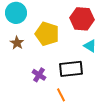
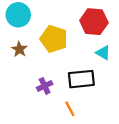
purple cross: (39, 75) -> (45, 86), turned 32

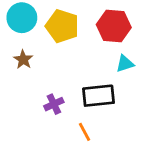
yellow pentagon: (54, 39) -> (62, 26), moved
cyan triangle: (103, 53) -> (125, 64), turned -49

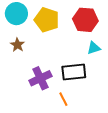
purple cross: (54, 104) -> (40, 78), size x1.5

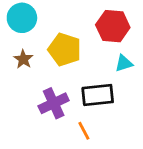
yellow pentagon: (47, 20) -> (65, 50), moved

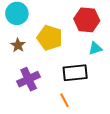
purple cross: (54, 103) -> (29, 79), moved

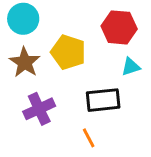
brown star: (18, 45) -> (25, 62), size x1.5

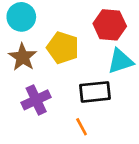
cyan triangle: (131, 67) -> (120, 61), size x1.5

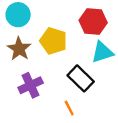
black rectangle: (95, 92) -> (81, 78), turned 50

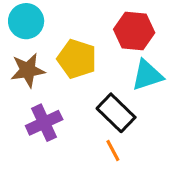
brown star: (19, 49) -> (28, 70), turned 30
orange line: (69, 108) -> (113, 150), moved

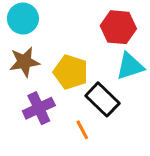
yellow pentagon: (77, 59) -> (71, 72), moved
orange line: (113, 150) -> (82, 130), moved

